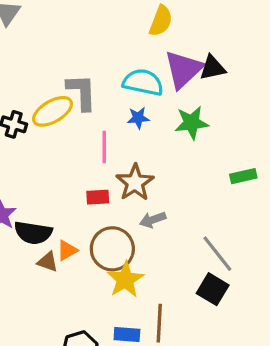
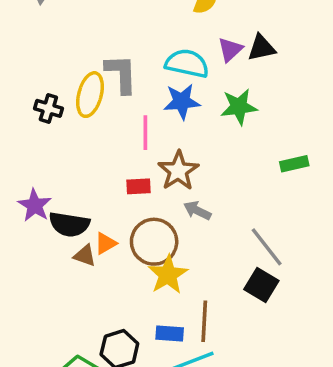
purple triangle: (183, 69) -> (230, 50), size x0.6
yellow ellipse: (53, 111) -> (90, 95), turned -45
blue star: (138, 118) -> (182, 102), size x1.5
gray arrow: (153, 220) -> (197, 211), turned 45

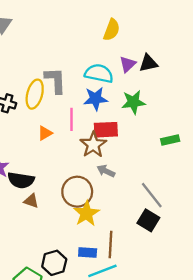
red rectangle: (138, 186) -> (106, 130), moved, size x1.5
orange triangle: (106, 243) -> (45, 133), moved

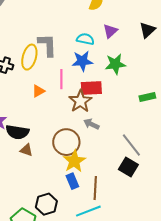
black triangle: (148, 63) -> (147, 30), moved, turned -30
cyan semicircle: (99, 73) -> (85, 39), size x0.7
blue rectangle: (88, 252) -> (72, 181), moved, turned 63

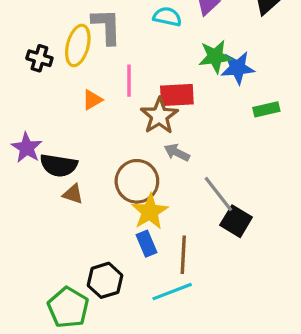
blue star: (82, 61) -> (238, 68), moved
gray line: (131, 145) -> (218, 194), moved

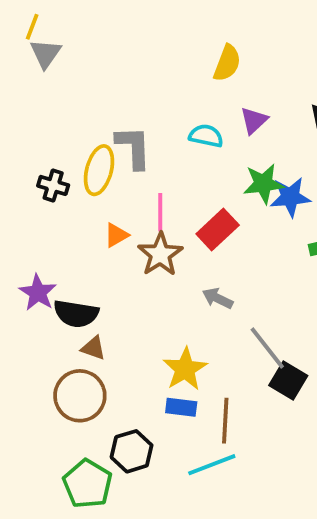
red rectangle: (177, 95) -> (218, 229), turned -40
brown star: (159, 116) -> (160, 254), moved
brown circle: (137, 181) -> (80, 396), moved
blue rectangle: (147, 244) -> (181, 407), turned -60

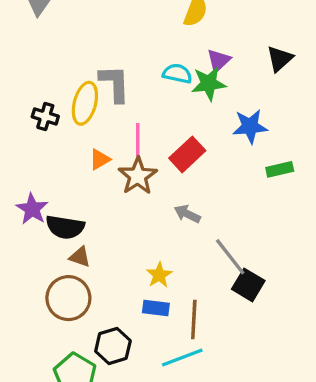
green star: (263, 184) -> (209, 83), moved
yellow star: (185, 369) -> (159, 275), size x0.7

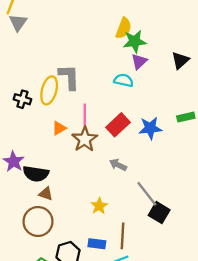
cyan semicircle: (177, 74) -> (124, 80), moved
green star: (209, 83) -> (135, 41), moved
blue star: (250, 126) -> (150, 128), moved
green rectangle: (280, 169) -> (186, 117), moved
blue rectangle: (156, 308) -> (97, 244), moved

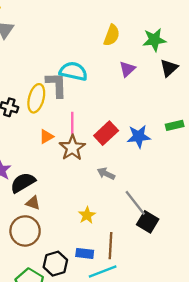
green star: (135, 41) -> (154, 40), moved
cyan semicircle: (124, 80) -> (73, 71), moved, size x1.4
black semicircle: (36, 174) -> (23, 183), turned 140

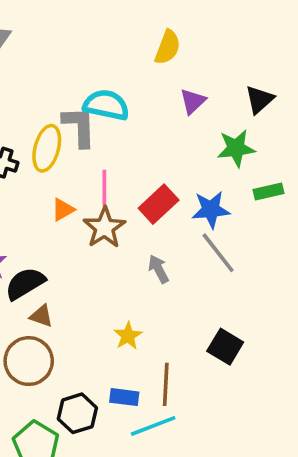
green star: (154, 40) -> (236, 148), moved
gray arrow: (106, 174) -> (159, 269), turned 36
gray line: (135, 203) -> (218, 253), moved

